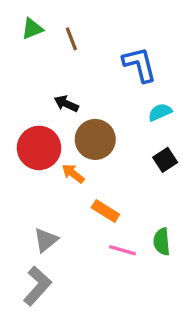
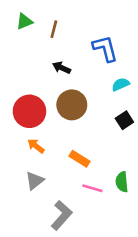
brown line: (71, 39) -> (54, 29), turned 36
black arrow: (66, 104) -> (62, 68), moved
orange arrow: (73, 174) -> (36, 146), moved
gray L-shape: (37, 286) -> (62, 215), moved

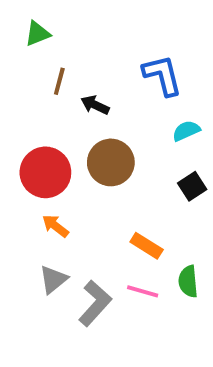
brown line: (54, 29) -> (59, 81), moved
orange rectangle: (80, 159) -> (147, 246), moved
gray L-shape: (62, 215) -> (95, 303), moved

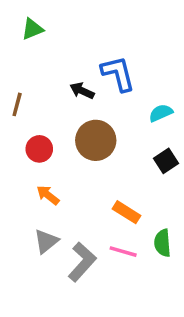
blue L-shape: (162, 75) -> (118, 74), moved
brown line: (59, 81) -> (17, 104), moved
red circle: (45, 172) -> (39, 149), size x0.6

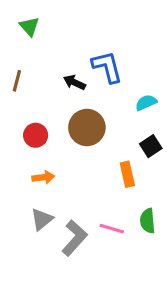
green triangle: (32, 29) -> (29, 26), turned -50
brown line: (17, 104) -> (17, 81), moved
orange arrow: (48, 195) -> (43, 177), turned 135
orange rectangle: (127, 212) -> (127, 174), moved, turned 45

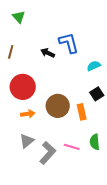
brown circle: (87, 127) -> (58, 106), moved
red circle: (36, 135) -> (23, 87), size x1.6

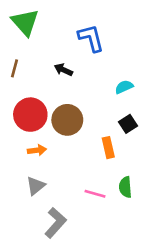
green triangle: (19, 17) -> (25, 22), size x1.6
blue L-shape: (69, 43) -> (91, 38), moved
brown circle: (58, 106) -> (67, 120), moved
gray L-shape: (48, 153) -> (55, 223), moved

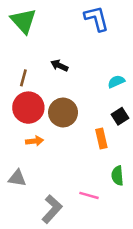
blue L-shape: (91, 38) -> (96, 18), moved
brown line: (15, 68) -> (23, 78), moved
gray triangle: (36, 186) -> (17, 178), moved, turned 48
pink line: (95, 194) -> (89, 195), moved

